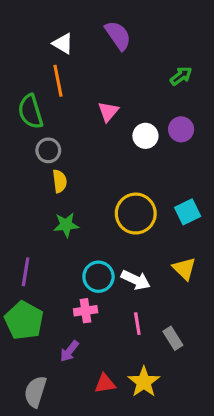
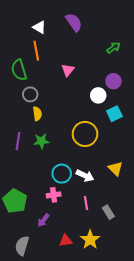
white circle: (145, 136) -> (98, 95), moved
cyan square: (188, 212) -> (114, 114), moved
purple line: (26, 272) -> (18, 141), moved

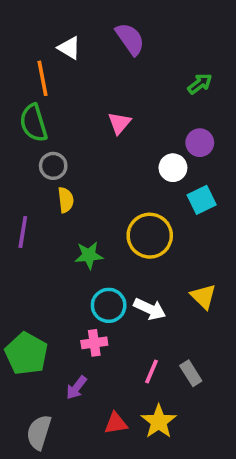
orange line: (36, 51) -> (42, 78), moved
purple line: (18, 141) -> (23, 232), moved
green star: (41, 141) -> (89, 255), moved
pink line: (86, 203) -> (152, 372), moved, turned 32

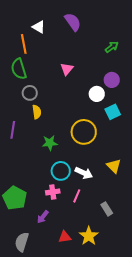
pink line: (152, 372) -> (77, 196), moved

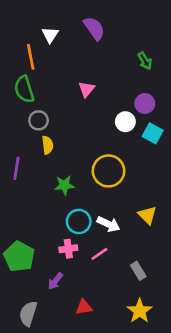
white triangle: (39, 27) -> (50, 35), turned 32
green arrow: (112, 47) -> (145, 61), turned 96
cyan square: (113, 112) -> (153, 133), moved, turned -35
pink line: (77, 196) -> (99, 254), turned 32
yellow star: (89, 236) -> (140, 311), moved

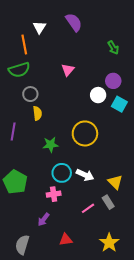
green semicircle: (24, 89) -> (19, 70), turned -90
yellow triangle: (147, 215) -> (115, 182), moved
pink line: (99, 254) -> (88, 208), moved
green pentagon: (19, 257) -> (15, 182), moved
gray rectangle: (138, 271) -> (108, 202), moved

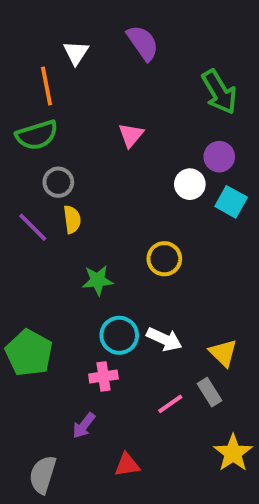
green arrow: (113, 48) -> (219, 92), size x1.6
purple line: (13, 131) -> (33, 227), moved, turned -54
yellow circle: (85, 133) -> (164, 259), size x0.7
yellow star: (109, 243) -> (233, 453), moved

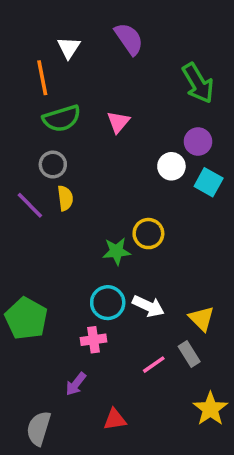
green semicircle: (37, 135) -> (62, 118), moved
green star: (98, 280) -> (117, 251), moved

